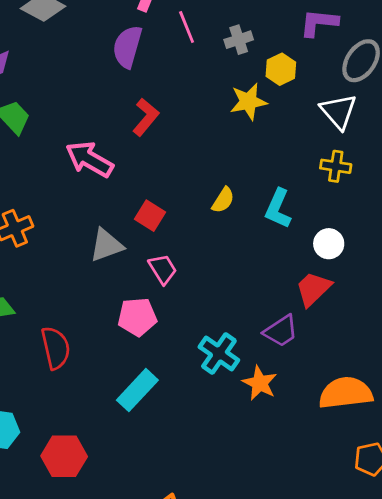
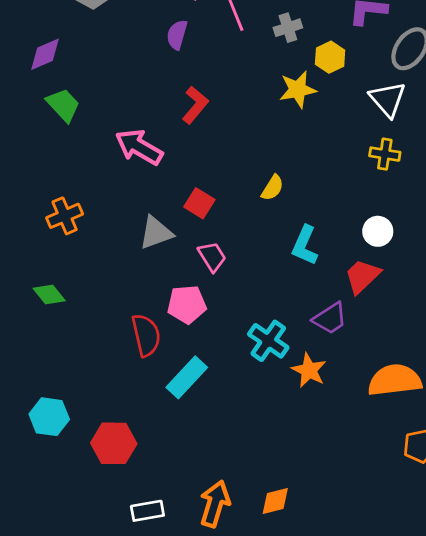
purple semicircle: (127, 47) -> (177, 35), size x0.7
cyan L-shape: (278, 209) -> (305, 245), moved
red semicircle: (56, 348) -> (146, 335), moved

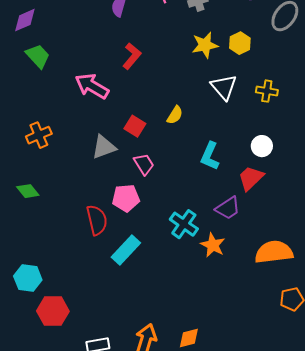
yellow hexagon: (330, 57) -> (240, 43), moved
white triangle: (388, 99) -> (224, 87), moved
yellow semicircle: (272, 188) -> (175, 115), moved
red hexagon: (114, 443) -> (53, 311), moved

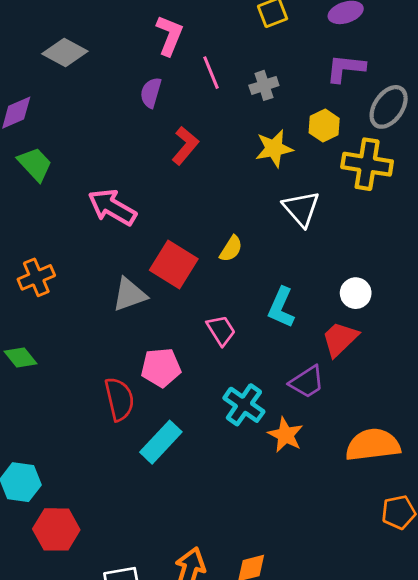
yellow hexagon: (240, 43) -> (324, 126), moved
red L-shape: (132, 56) -> (185, 146), moved
yellow cross: (267, 91) -> (367, 164), moved, size x1.6
red square: (135, 126) -> (174, 264), size x1.5
pink trapezoid: (144, 164) -> (221, 330), moved

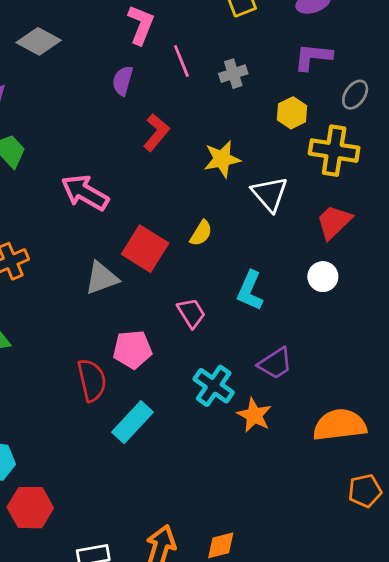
gray ellipse: (389, 107) -> (355, 95), size x0.7
yellow star: (274, 148) -> (222, 159), moved
red trapezoid: (340, 339) -> (334, 222), moved

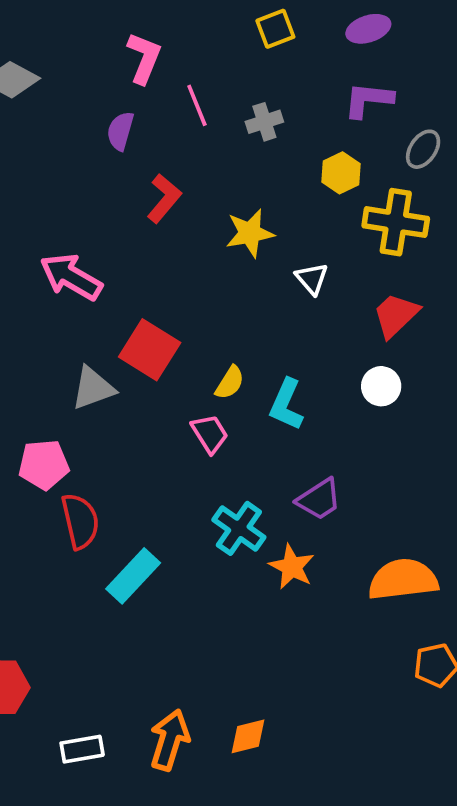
white triangle: (270, 194) -> (312, 279), size x0.7
yellow semicircle: (201, 233) -> (230, 383), moved
pink pentagon: (132, 349) -> (44, 465), moved

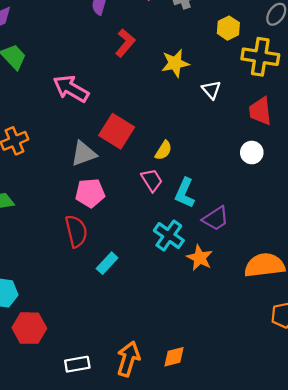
red trapezoid: (396, 315) -> (260, 111), turned -52
cyan L-shape: (286, 404) -> (185, 193), moved
pink pentagon: (44, 465) -> (90, 193), moved
cyan rectangle: (133, 576) -> (107, 263), size x0.7

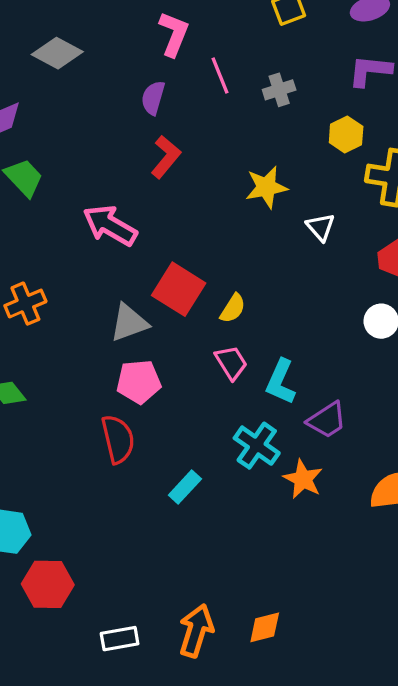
red L-shape: (125, 43) -> (166, 157), moved
yellow semicircle: (163, 150) -> (233, 308), moved
cyan rectangle: (107, 263) -> (185, 487), moved

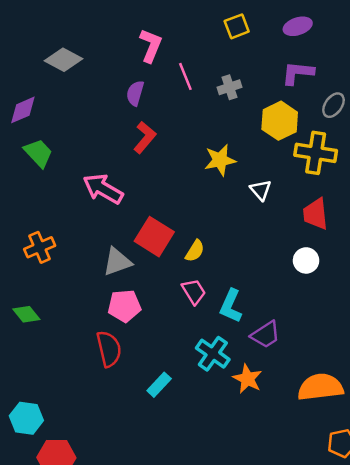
yellow hexagon: (346, 134) -> (280, 121), size x1.4

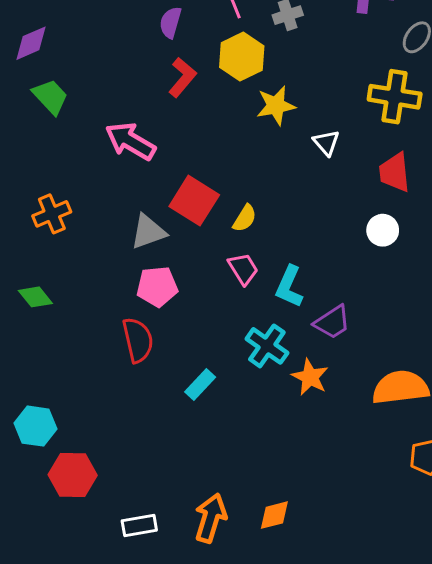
yellow hexagon: (280, 121) -> (242, 57), moved

